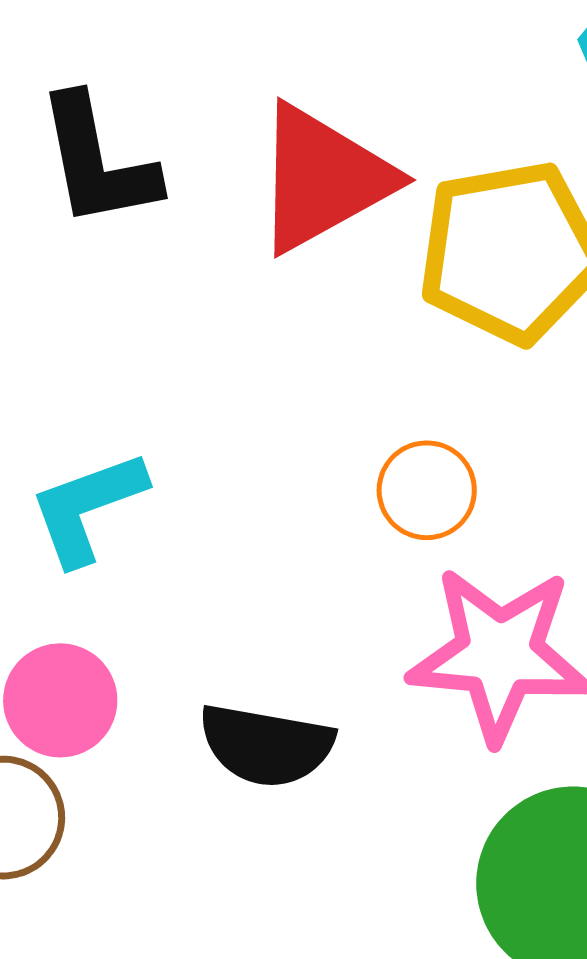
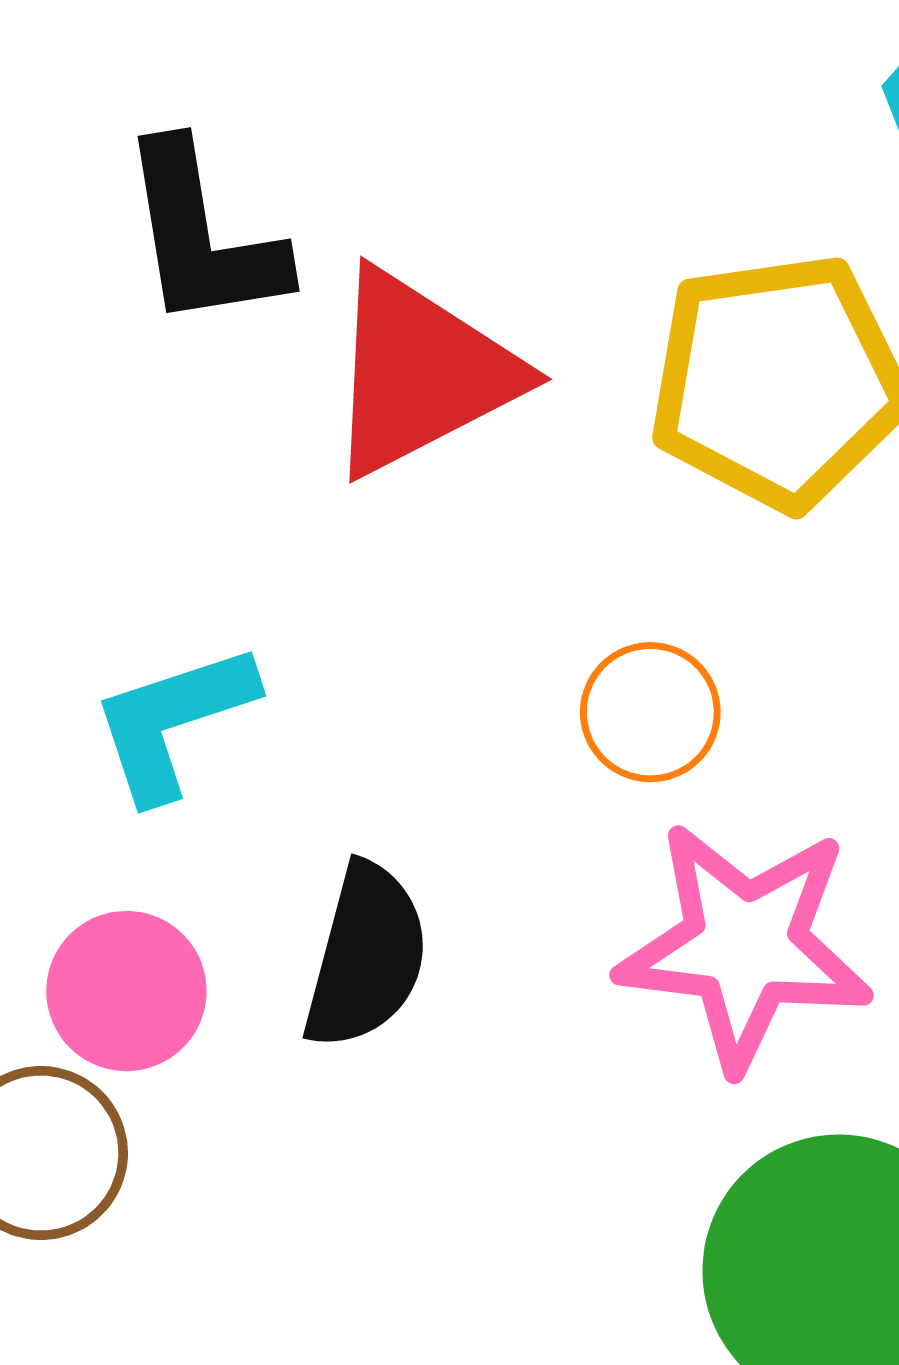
red triangle: (323, 178) -> (421, 373), moved
black semicircle: (266, 745) -> (366, 956), moved, turned -87

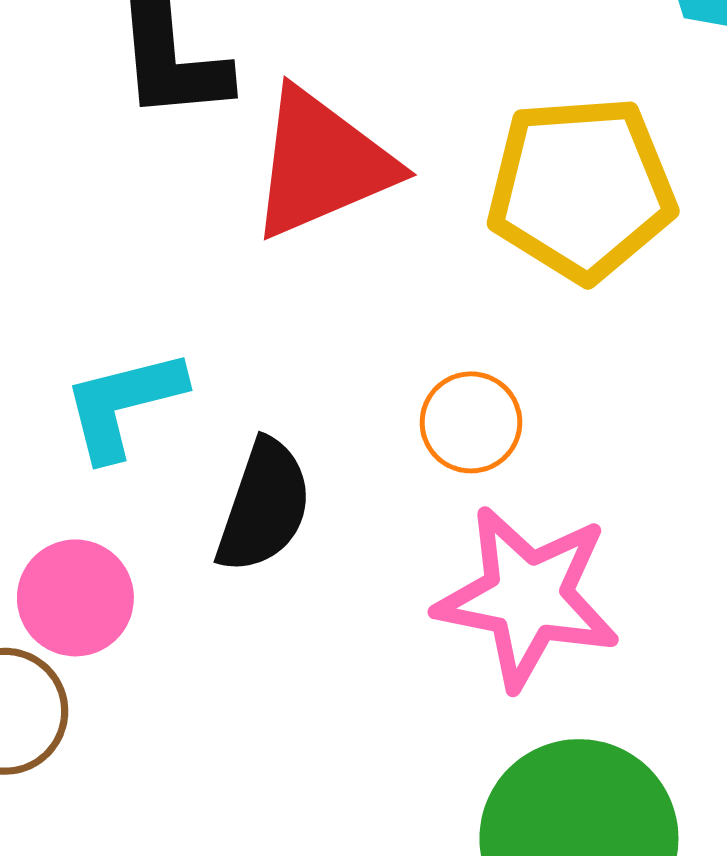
black semicircle: (366, 956) -> (264, 506), moved

